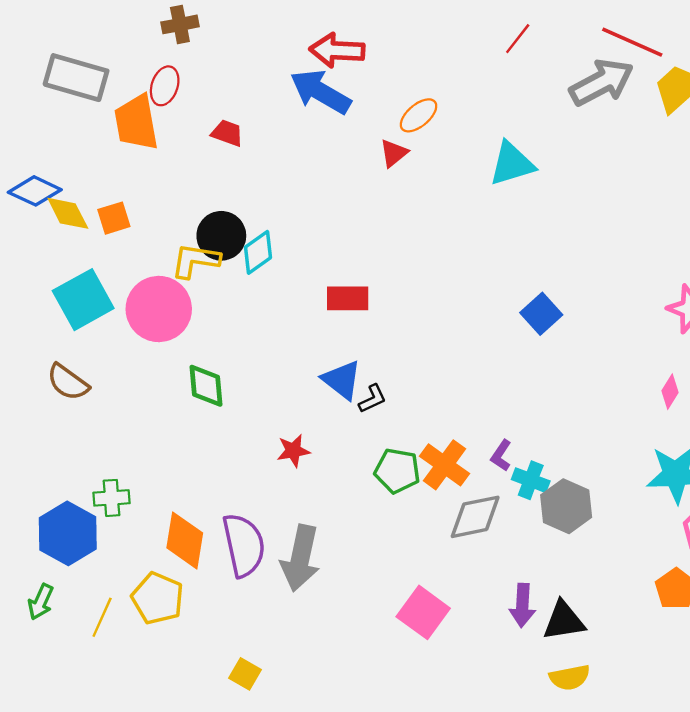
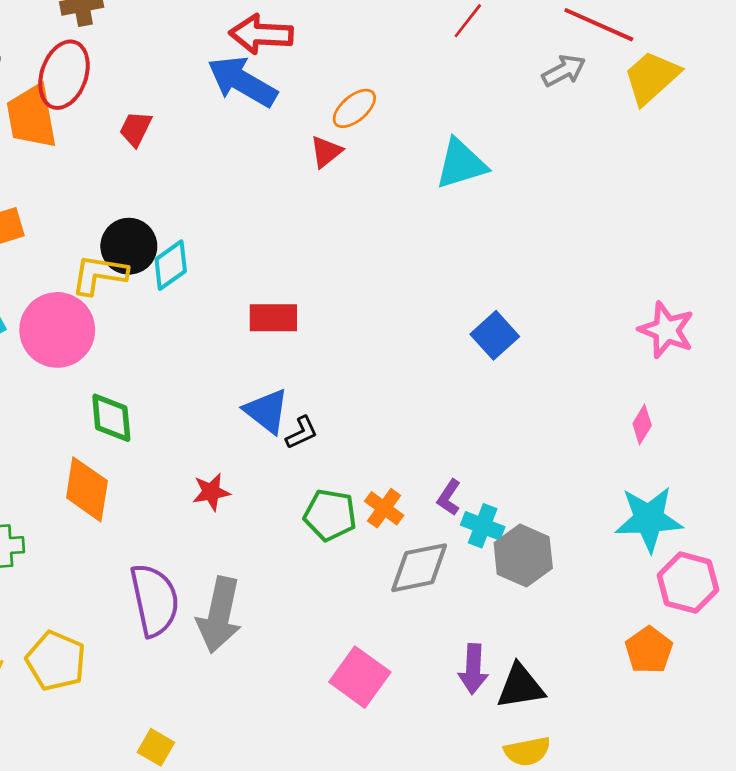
gray arrow: (602, 82) -> (564, 71), size x0.6
red ellipse: (165, 86) -> (64, 75), size x1.5
red trapezoid: (227, 133) -> (136, 129), turned -84
orange cross: (444, 465) -> (384, 508), size x0.7
orange diamond: (185, 540) -> (87, 489), moved

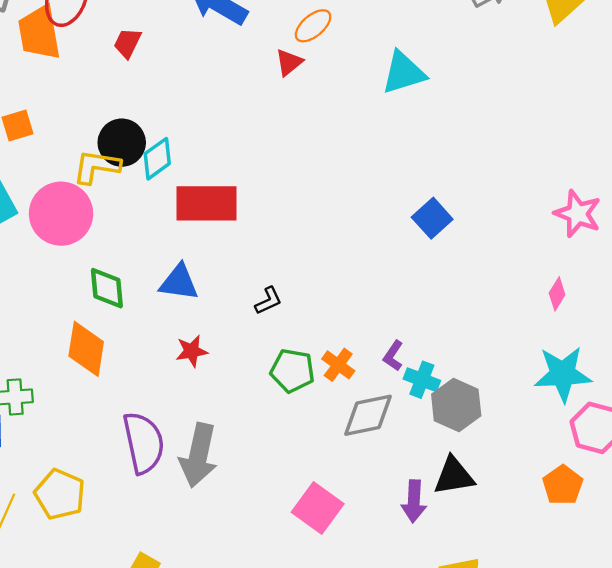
red rectangle: (273, 318) -> (207, 203), moved, size x1.5
blue triangle: (267, 411) -> (179, 282), moved, turned -30
black triangle: (520, 687) -> (454, 476), moved

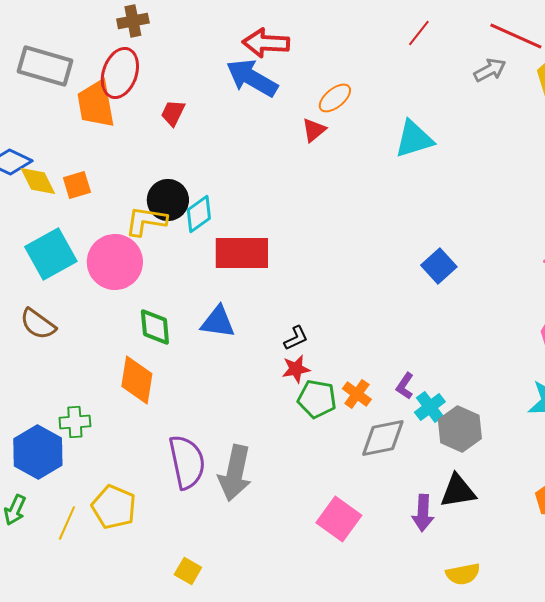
red star: (192, 351) -> (296, 369), moved
cyan cross: (422, 380) -> (430, 407), turned 32

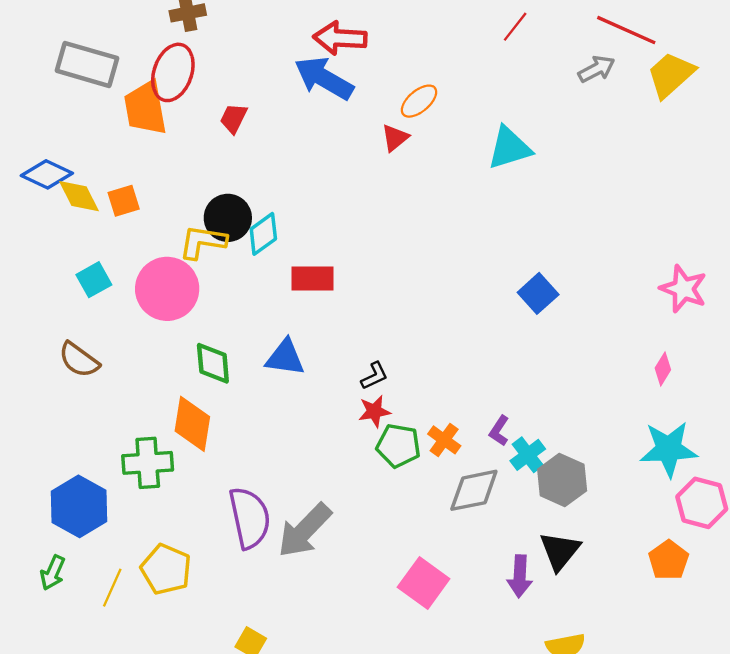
red rectangle: (242, 253) -> (313, 279), size x0.7
cyan square: (51, 254) -> (94, 280), size x0.6
green cross: (75, 422) -> (148, 463), moved, size x1.4
gray arrow: (235, 473) -> (305, 530), turned 32
black triangle: (458, 491) -> (560, 551), turned -42

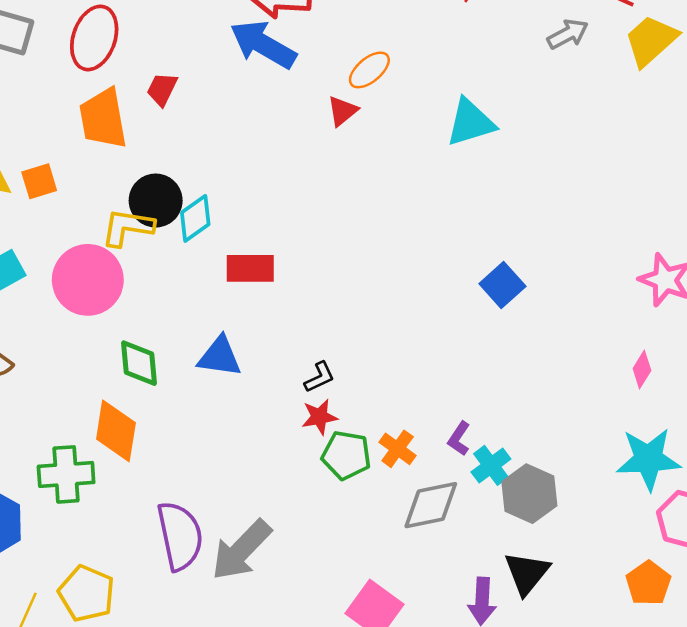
orange trapezoid: (145, 108) -> (103, 119), moved

